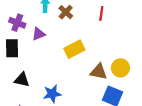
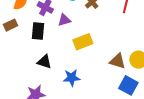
yellow rectangle: (74, 49) -> (83, 42), moved

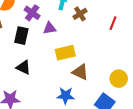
brown triangle: (117, 61) -> (80, 72), moved
blue star: (72, 78) -> (66, 96), moved

